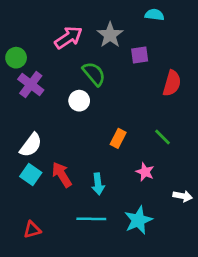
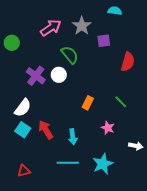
purple cross: (31, 85) -> (36, 76), moved

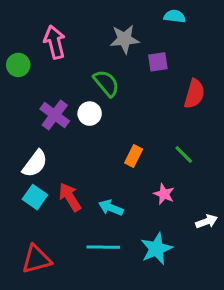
gray star: (82, 26) -> (125, 39), turned 30
pink arrow: (51, 28) -> (55, 42), moved, turned -70
cyan arrow: (73, 137) -> (111, 208), turned 119
white arrow: (136, 146) -> (207, 221), turned -32
red triangle: (24, 171) -> (36, 259), size x1.5

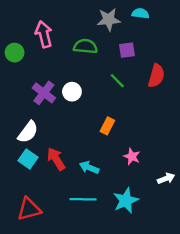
gray star: (125, 39) -> (109, 20), moved
green semicircle: (106, 83) -> (85, 46), moved, turned -45
green line: (184, 155) -> (117, 81), moved

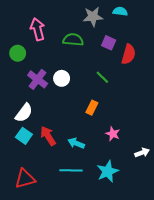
purple square: (127, 50) -> (109, 43), turned 32
green circle: (15, 53) -> (18, 53), moved
red semicircle: (156, 76) -> (129, 54), moved
green line: (117, 81) -> (102, 77), moved

